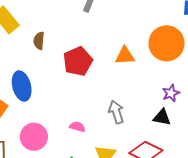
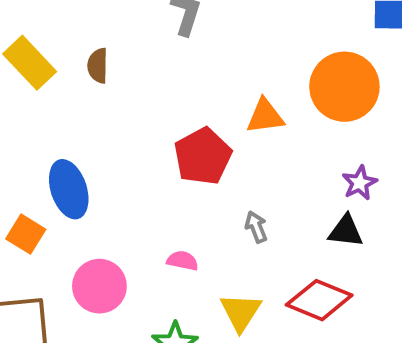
brown semicircle: (39, 41) -> (98, 66), moved
red pentagon: (78, 61) -> (203, 156), moved
gray arrow: (116, 112) -> (256, 227), size x0.7

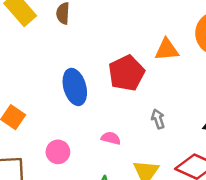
blue ellipse: (69, 189) -> (75, 87), moved
pink circle: (99, 286) -> (58, 152), size x0.7

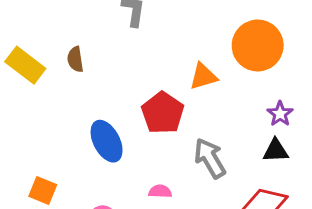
gray arrow: (158, 119) -> (210, 158), size x1.8

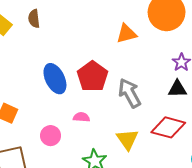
red pentagon: (163, 113) -> (92, 76), moved
pink semicircle: (160, 191) -> (81, 117), moved

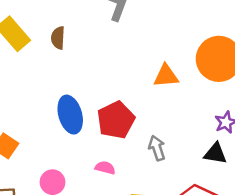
gray arrow: (130, 93) -> (157, 148), size x0.7
pink semicircle: (81, 117) -> (105, 168), moved

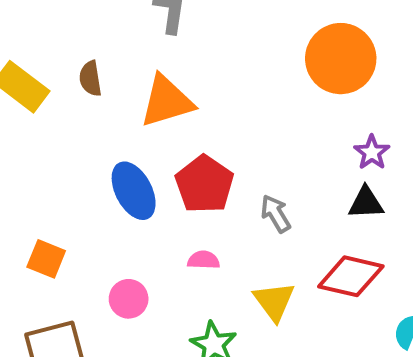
orange triangle: (166, 76) -> (167, 101), moved, size x1.4

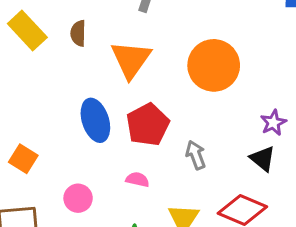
orange circle: (341, 59) -> (214, 65), moved
orange triangle: (167, 101) -> (131, 59), turned -48
black triangle: (366, 203) -> (263, 159), turned 32

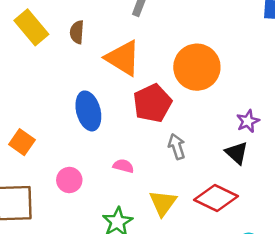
orange triangle: (131, 59) -> (123, 58), turned -36
red pentagon: (148, 125) -> (152, 103), moved

